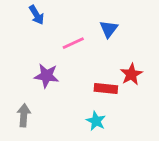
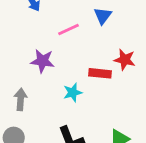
red star: (131, 74) -> (125, 60), turned -30
cyan star: (96, 121) -> (73, 92), moved, turned 30

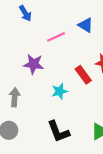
blue triangle: (103, 16) -> (86, 25), turned -35
red rectangle: (100, 73) -> (83, 75), turned 48

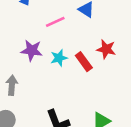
cyan star: (60, 91) -> (59, 58), moved

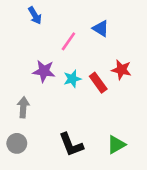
pink line: (55, 22) -> (68, 41), turned -30

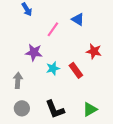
cyan star: (72, 79) -> (53, 68), moved
red rectangle: (98, 83) -> (76, 70), moved
gray circle: (17, 143) -> (22, 108), moved

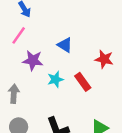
blue triangle: (78, 19) -> (65, 45), moved
pink line: (53, 29) -> (19, 35), moved

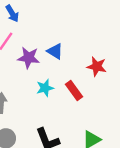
purple star: (33, 60) -> (29, 58), moved

